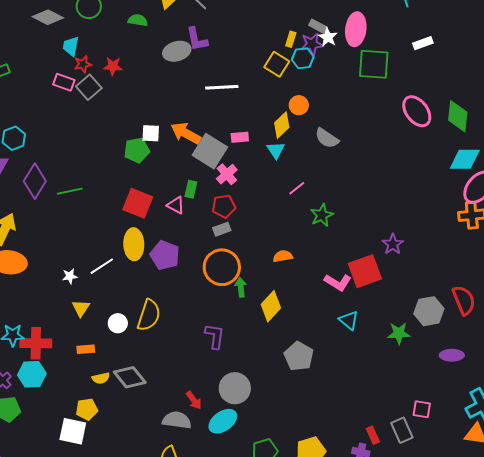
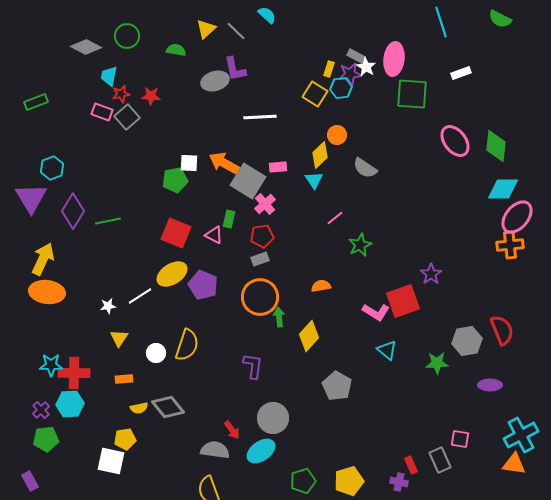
yellow ellipse: (134, 244) -> (172, 274), turned 60

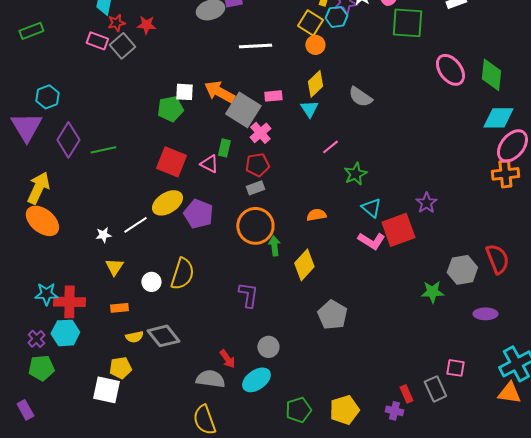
orange circle: (337, 135) -> (315, 45), moved
orange ellipse: (47, 292) -> (42, 221), turned 32
cyan triangle: (387, 350) -> (371, 208), moved
gray circle: (273, 418) -> (268, 347), size x0.7

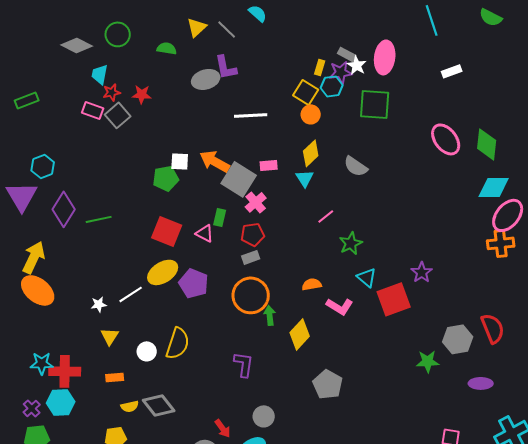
green square: (407, 23) -> (375, 104), moved
pink L-shape: (371, 241) -> (340, 306), moved

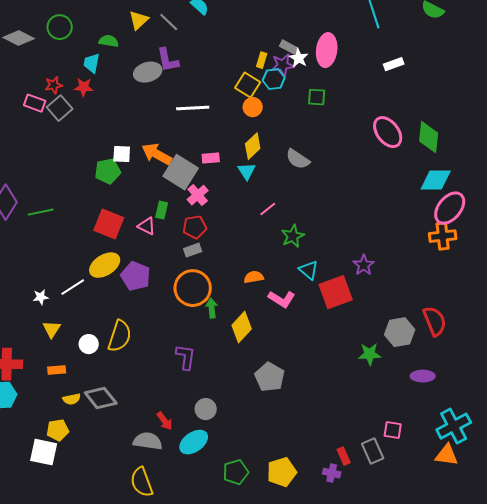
cyan trapezoid: (100, 74) -> (92, 63), moved
green square: (375, 104) -> (317, 97), size x0.6

